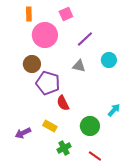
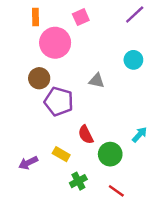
purple line: (85, 39) -> (135, 15), moved
cyan circle: (109, 60) -> (133, 60), moved
red semicircle: (63, 103) -> (86, 135), moved

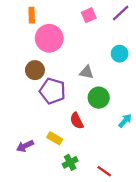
pink square: (81, 17) -> (89, 15), moved
green circle: (110, 154) -> (99, 98), moved

